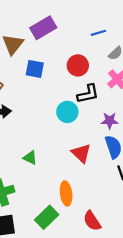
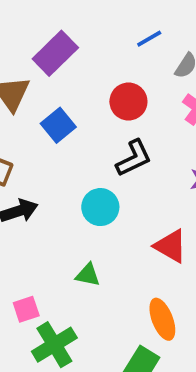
blue square: (35, 69) -> (58, 125), turned -36
black L-shape: (88, 94) -> (134, 158), moved
cyan circle: (67, 112) -> (100, 207), moved

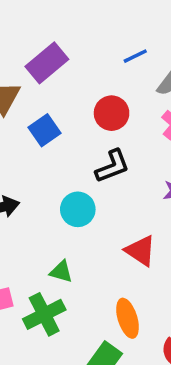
green cross: (54, 345) -> (44, 314), moved

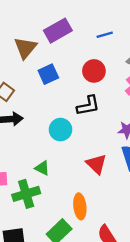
blue line: (135, 56) -> (105, 35), moved

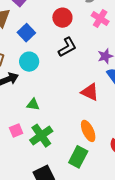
cyan circle: (60, 130) -> (29, 62), moved
green triangle: (42, 168) -> (33, 104), moved

